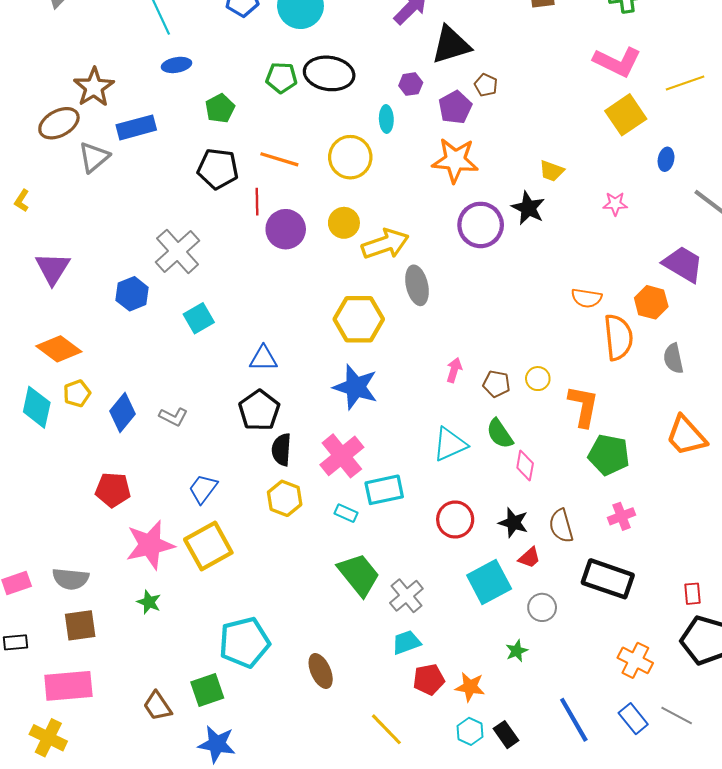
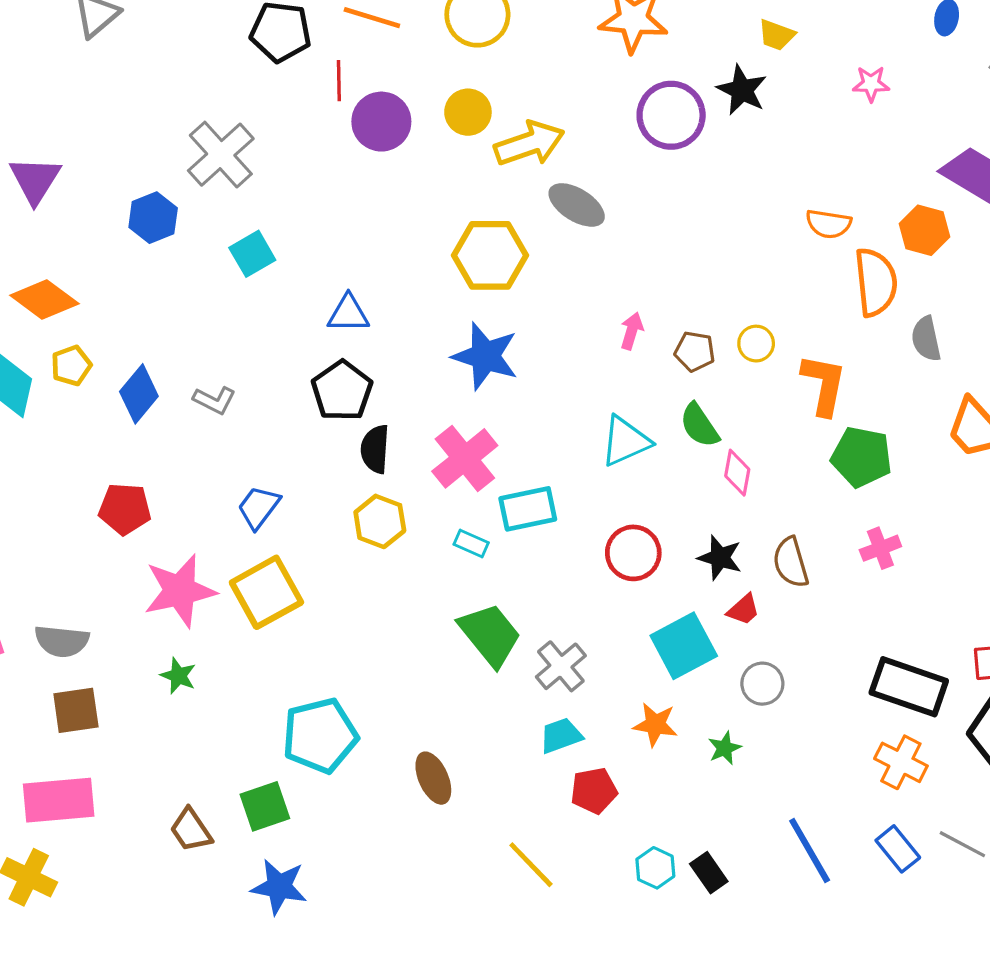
gray ellipse: (417, 285) -> (577, 205), turned -45
gray semicircle: (673, 358) -> (926, 339), moved
black rectangle: (608, 579) -> (909, 687), moved
orange star: (470, 687) -> (655, 725), moved

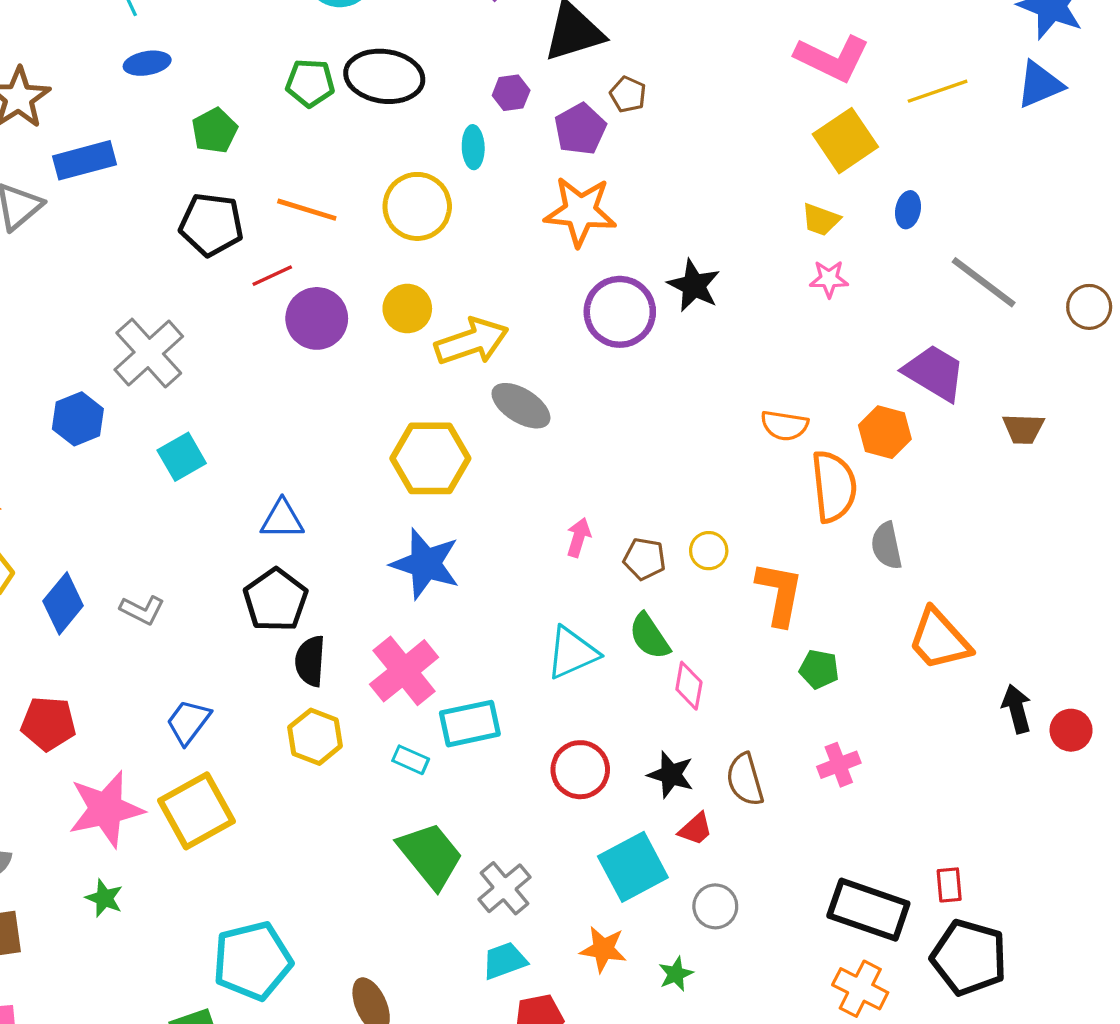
yellow trapezoid: (777, 35) -> (821, 220), moved
red line: (339, 81) -> (272, 276), turned 66
green pentagon: (862, 457) -> (819, 669), size x0.6

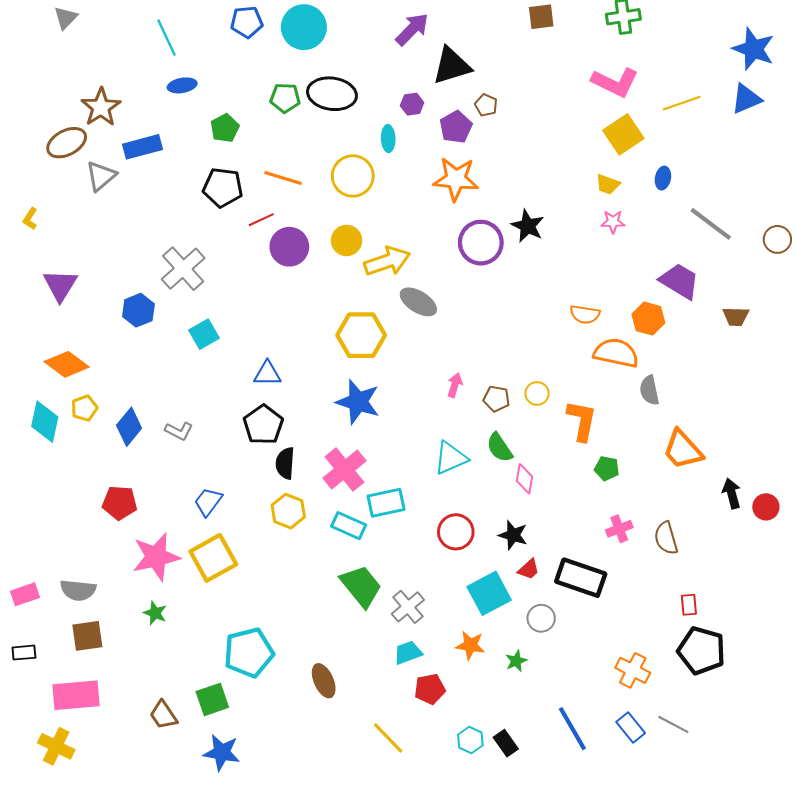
orange semicircle: (834, 486) -> (616, 353), turned -72
cyan rectangle: (411, 760) -> (349, 526), size x1.5
brown semicircle: (745, 780) -> (666, 538), moved
black rectangle: (868, 910) -> (581, 578), moved

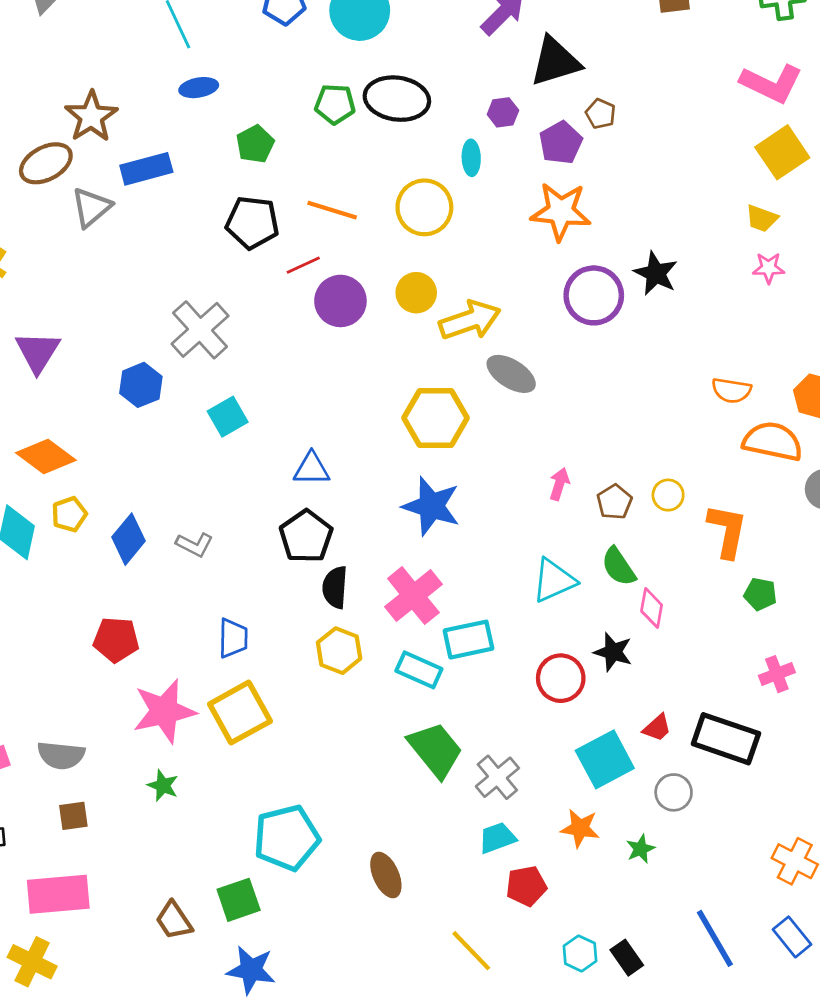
brown pentagon: (496, 399) -> (614, 502), turned 30
blue trapezoid: (208, 502) -> (233, 638), turned 144
black star: (513, 535) -> (613, 652), moved
brown square: (87, 636) -> (73, 816), size x0.7

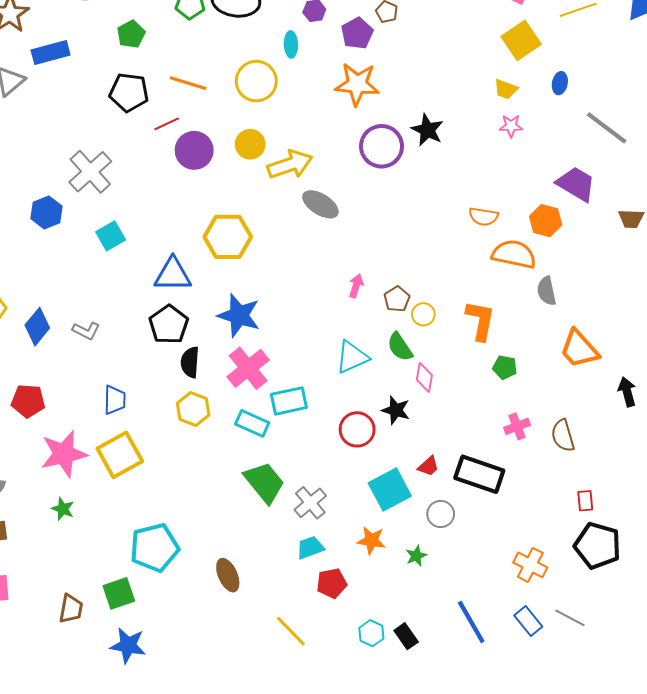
yellow hexagon: (435, 418) -> (228, 237), moved
blue triangle: (312, 469) -> (173, 275), size x1.4
yellow circle: (668, 495) -> (423, 314), moved
blue star: (431, 506) -> (239, 315), moved
brown trapezoid: (174, 920) -> (71, 609), turned -136

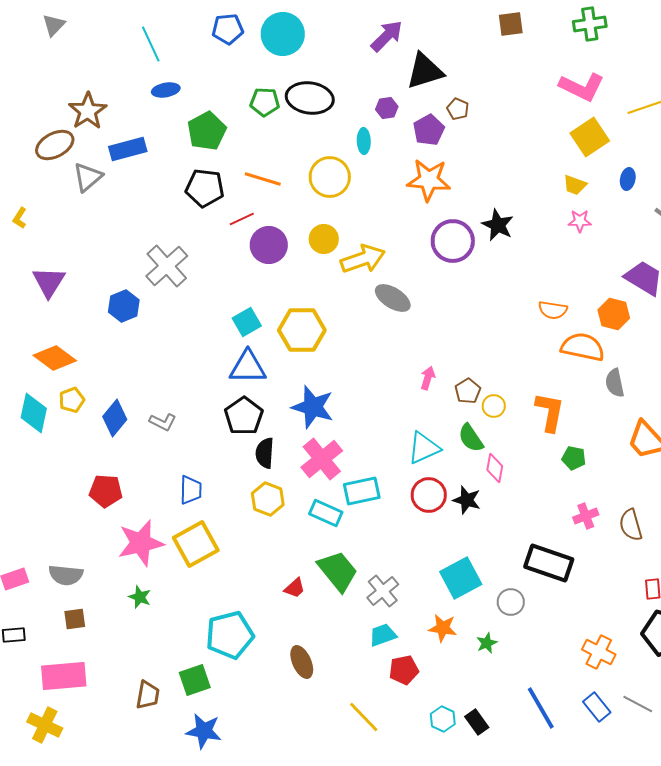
green pentagon: (131, 34) -> (207, 131), size x1.4
cyan square: (111, 236) -> (247, 322), moved
red circle: (357, 429) -> (429, 495), moved
red trapezoid: (428, 466) -> (295, 588), moved

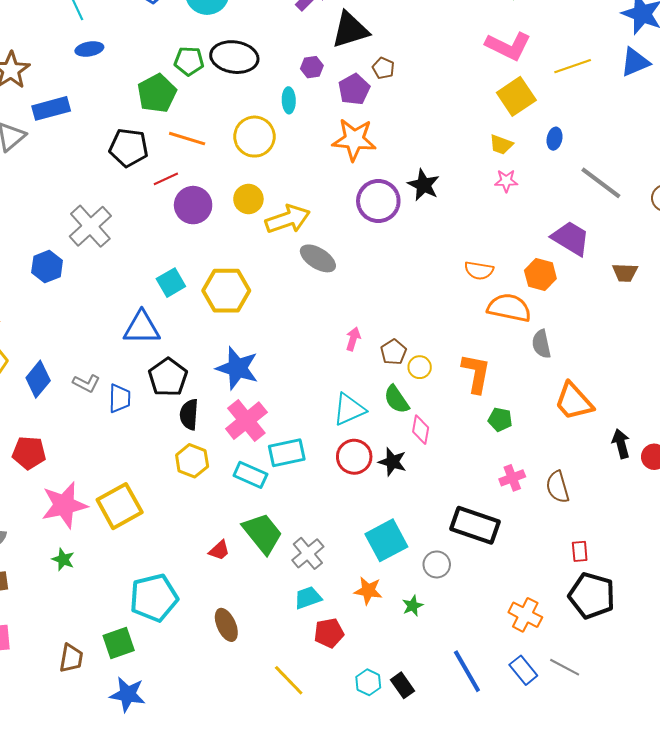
green pentagon: (207, 131) -> (157, 93), moved
blue triangle: (248, 367) -> (142, 328), moved
blue trapezoid: (191, 490) -> (120, 398), moved

